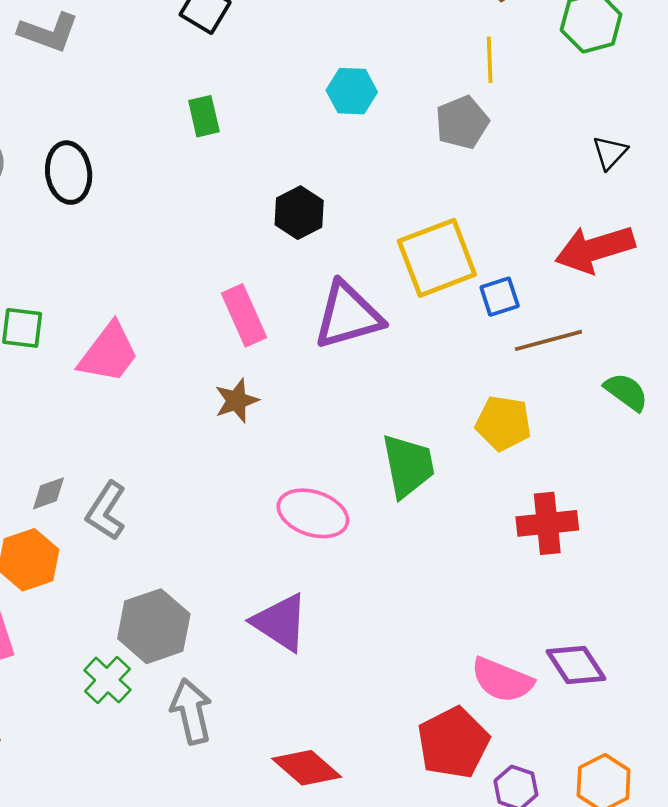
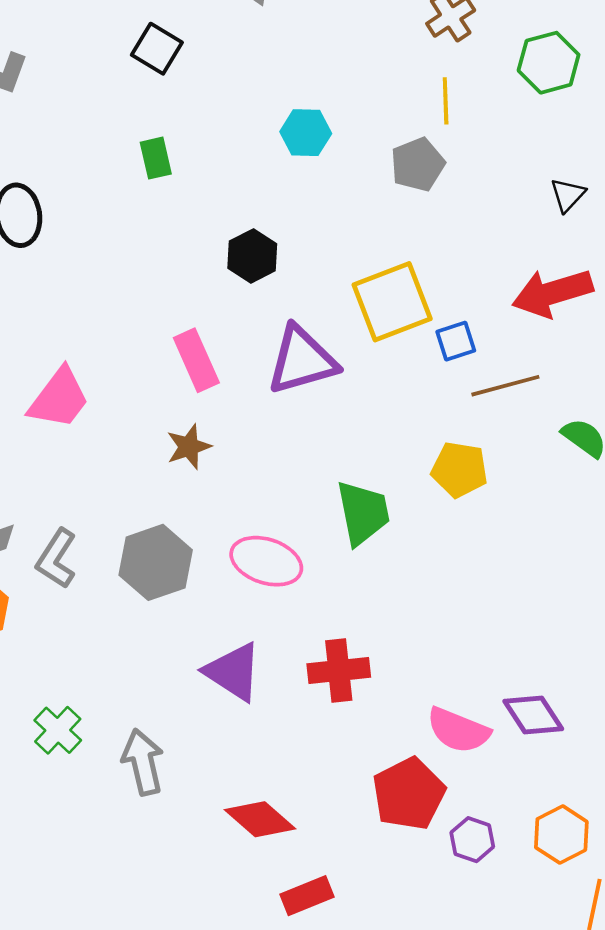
red cross: (547, 523) -> (339, 671), moved
gray hexagon: (154, 626) -> (156, 562), moved

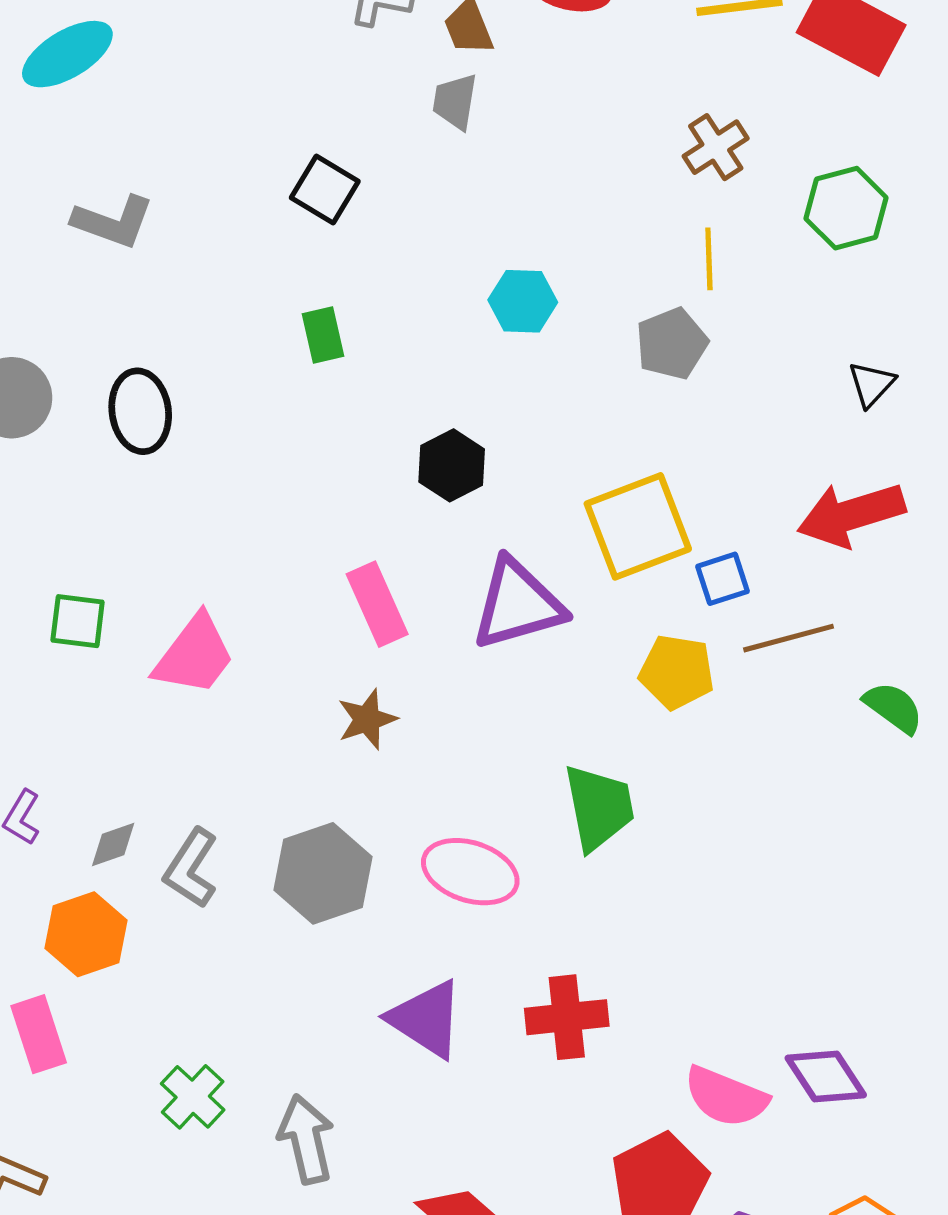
yellow pentagon: (460, 470) -> (677, 672), moved

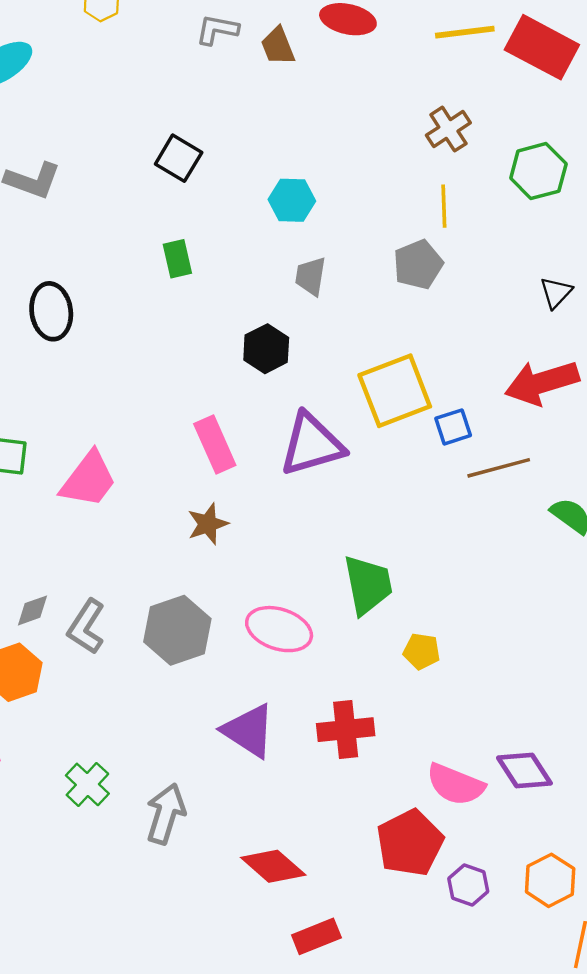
gray trapezoid: (455, 101) -> (311, 276), moved
cyan hexagon: (523, 301) -> (292, 200), moved
yellow pentagon: (677, 672) -> (422, 651), moved, size x0.7
gray arrow: (306, 1139) -> (166, 814), turned 30

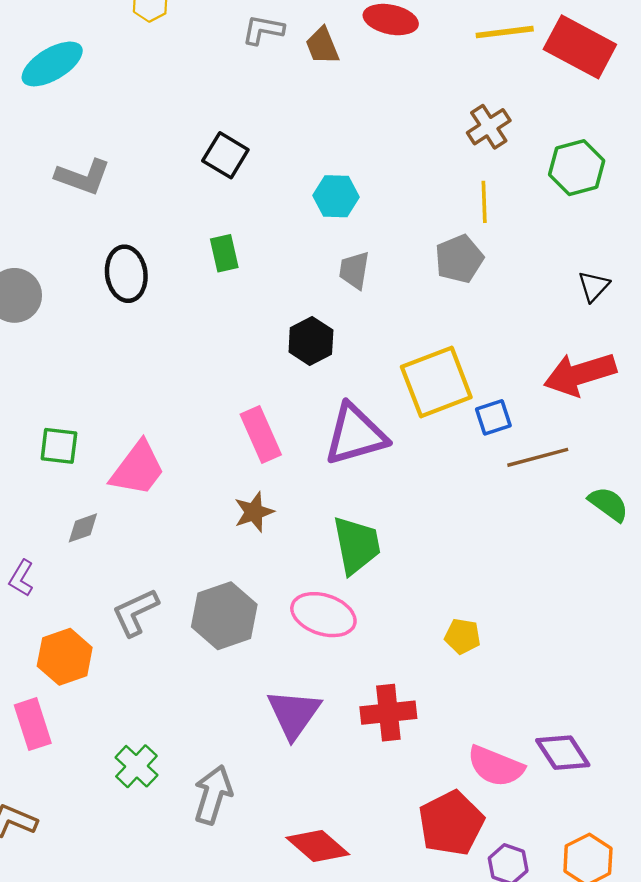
black ellipse: (51, 311) -> (126, 274), moved
green trapezoid: (368, 585) -> (357, 545), moved
gray diamond: (32, 610) -> (83, 528), moved
gray L-shape: (86, 627) -> (135, 612), turned 32
purple triangle: (249, 731) -> (294, 714), turned 32

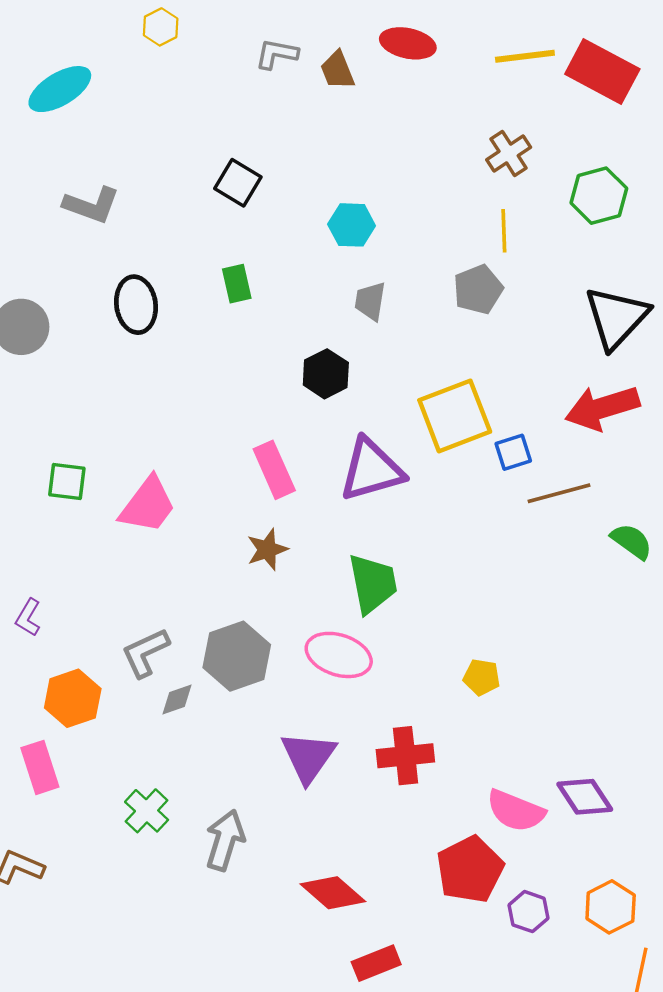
black triangle: (594, 286) -> (616, 318), size x2.0
gray diamond: (83, 528) -> (177, 700), moved

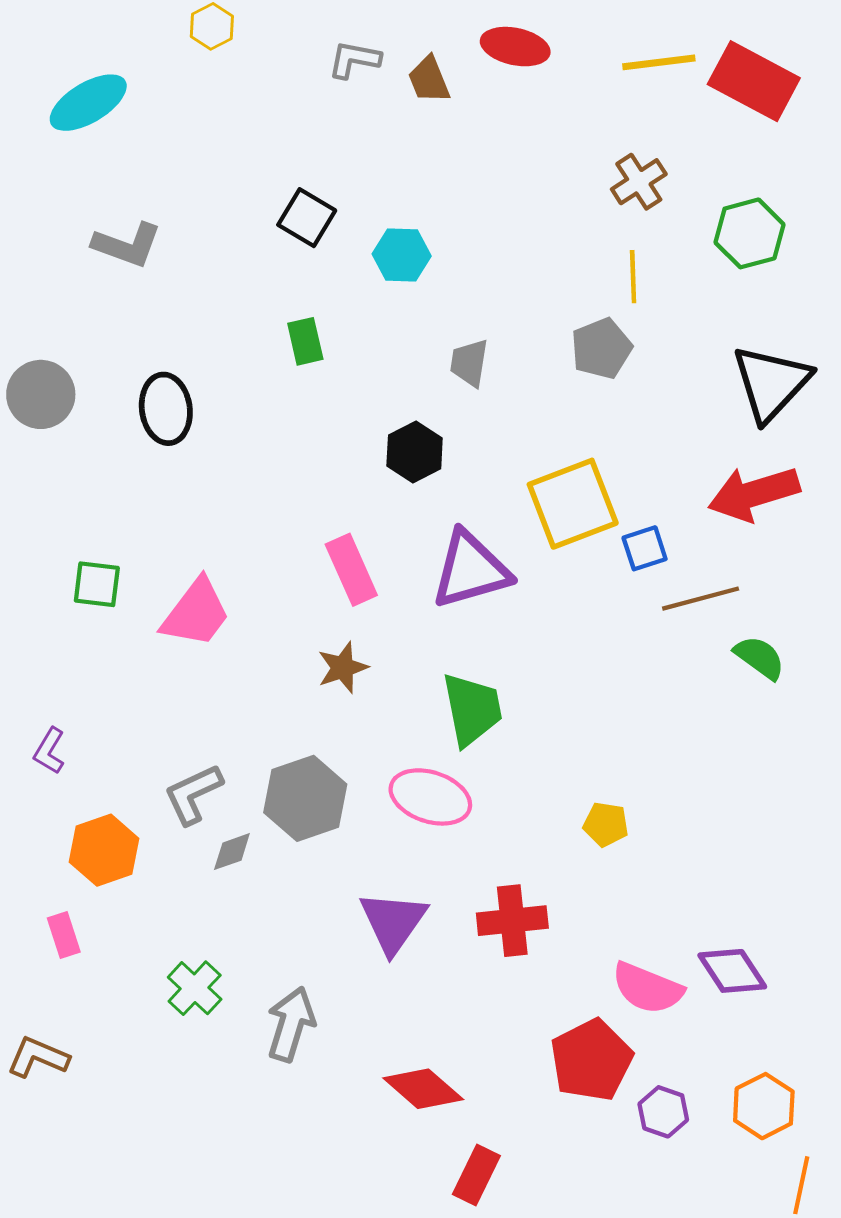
cyan hexagon: (352, 225) -> (402, 255), moved
black ellipse: (136, 305) -> (166, 409), moved
green semicircle: (632, 541) -> (760, 658), moved
pink rectangle: (40, 767) -> (64, 935), size x0.7
red rectangle: (376, 963) -> (476, 1175), turned -42

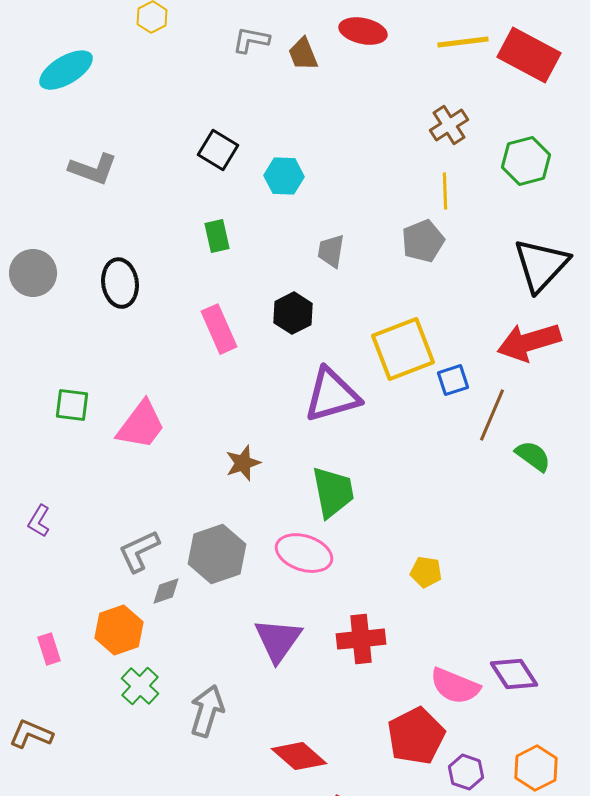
pink rectangle: (351, 570) -> (219, 329), moved
brown line: (701, 599) -> (492, 415), turned -52
orange hexagon: (104, 850) -> (119, 630), moved

